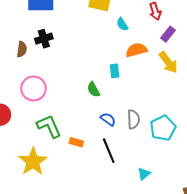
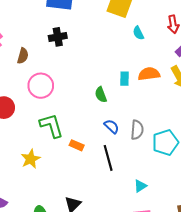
brown semicircle: (22, 49) -> (23, 56), moved
orange semicircle: (136, 50) -> (149, 74), moved
yellow star: (33, 162) -> (31, 159), size x0.7

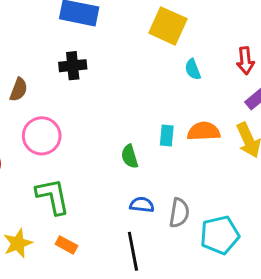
blue semicircle: (112, 126) -> (142, 205), turned -42
orange rectangle: (77, 145) -> (66, 245), moved

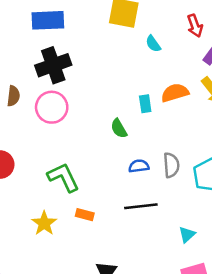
black cross: (73, 66) -> (53, 65), size x1.5
pink circle: (42, 136) -> (52, 107), moved
black line: (133, 251) -> (141, 206), turned -72

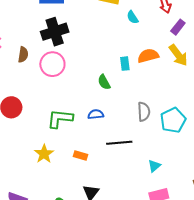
blue semicircle: (139, 166) -> (96, 114), moved
green L-shape: (63, 177) -> (60, 119), turned -60
orange rectangle: (85, 215) -> (80, 155), moved

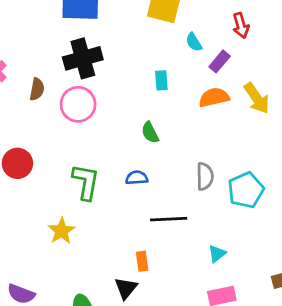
purple rectangle: (178, 27) -> (220, 61), moved
cyan rectangle: (125, 64) -> (161, 80), moved
green L-shape: (60, 119) -> (86, 182), turned 92
orange rectangle: (80, 155) -> (142, 261), moved, turned 64

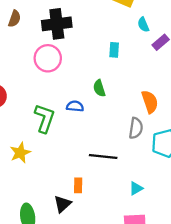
brown semicircle: (37, 89) -> (14, 19), moved
orange semicircle: (214, 97) -> (150, 102), moved, turned 75
blue semicircle: (137, 178) -> (75, 106), moved

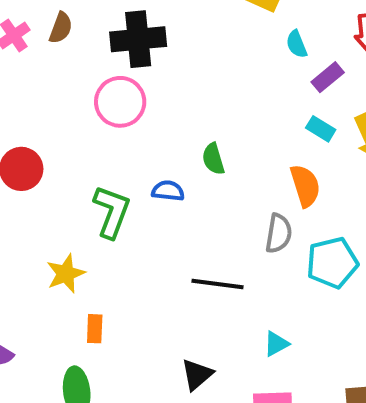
cyan rectangle: (114, 50) -> (321, 129), moved, turned -64
orange rectangle: (78, 185) -> (95, 329), moved
black triangle: (63, 204) -> (197, 375), moved

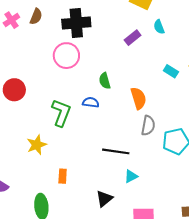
purple rectangle: (328, 77) -> (133, 38), moved
green semicircle: (213, 159) -> (105, 81), moved
orange semicircle: (305, 186) -> (138, 98), moved
orange rectangle: (95, 329) -> (63, 176), moved
cyan triangle: (276, 344) -> (131, 176), moved

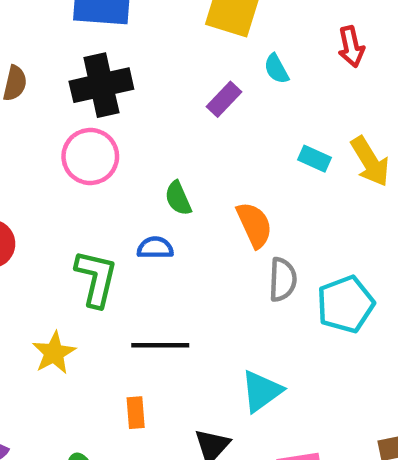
black line: (116, 151) -> (160, 345), moved
orange rectangle: (63, 176) -> (136, 413), moved
cyan triangle: (131, 176) -> (261, 391), size x1.5

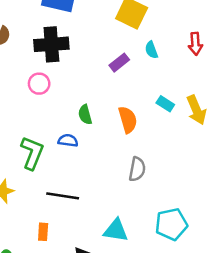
pink circle: (90, 156) -> (39, 84), size x0.7
orange semicircle: (254, 225) -> (128, 120), moved
cyan pentagon: (345, 304) -> (171, 224), moved
cyan triangle: (261, 391) -> (116, 230), turned 36

